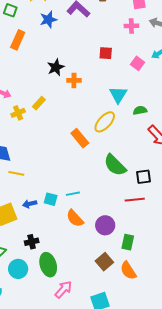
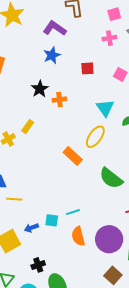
blue star: (48, 20) -> (52, 55), moved
orange semicircle: (75, 218) -> (78, 236), turned 36
purple circle: (105, 225) -> (109, 239), size x1.4

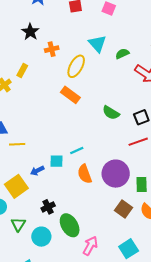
orange cross: (59, 100) -> (52, 49), moved
yellow ellipse: (95, 137) -> (76, 66), moved
green semicircle: (111, 178) -> (111, 113), size x0.7

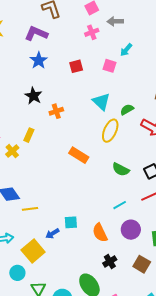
yellow ellipse: (76, 66) -> (110, 131), moved
cyan line: (77, 151) -> (120, 205), moved
purple circle: (116, 174) -> (131, 230), size x0.7
black cross: (48, 207) -> (110, 261), moved

